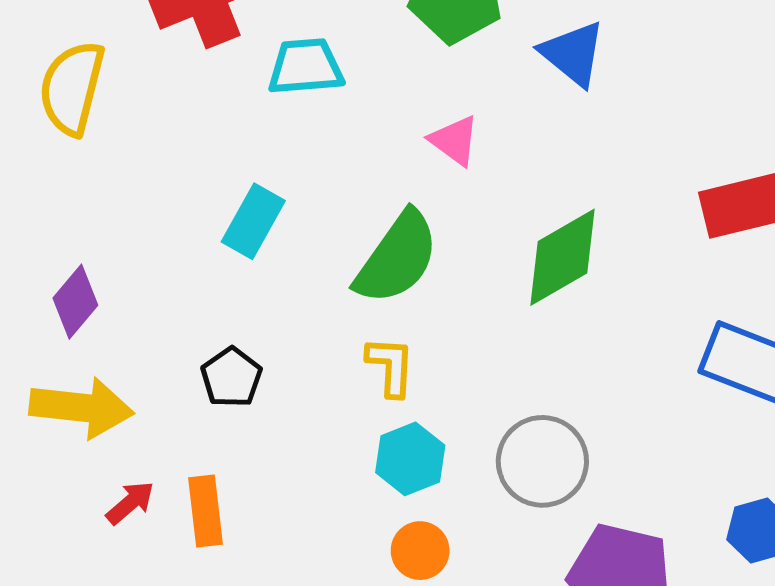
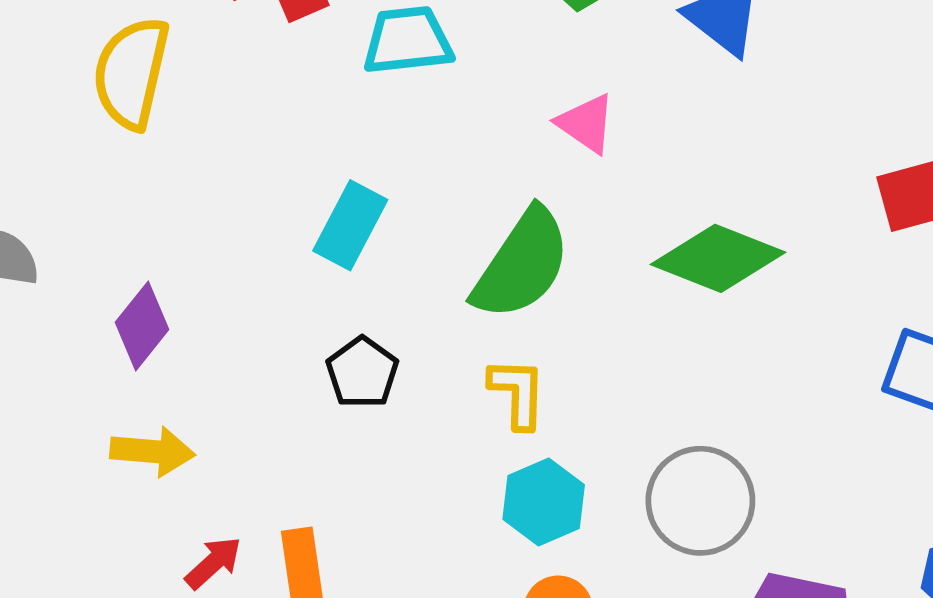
green diamond: (563, 257) -> (718, 258), turned 53
black pentagon: (231, 377) -> (362, 373), moved
yellow arrow: (81, 408) -> (153, 451), size x0.7

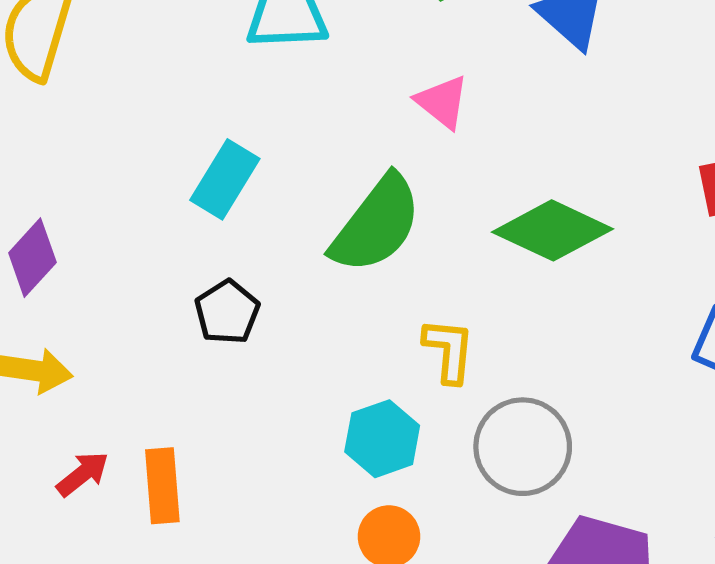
yellow L-shape: (518, 393) -> (449, 350), moved

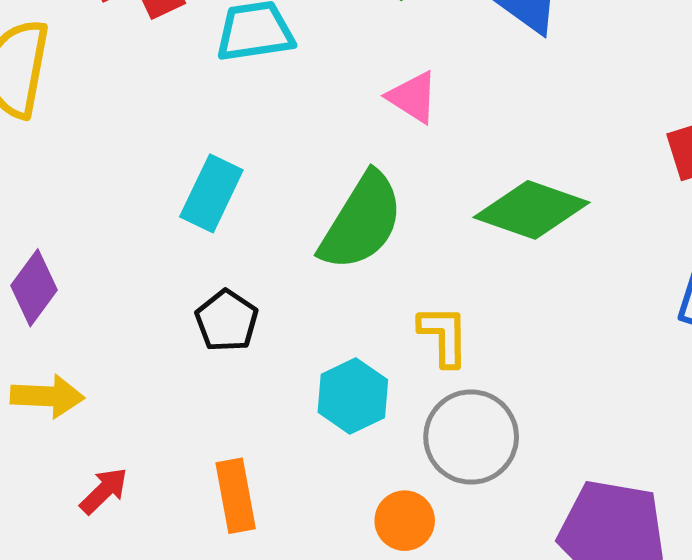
cyan hexagon: (382, 439) -> (353, 396), moved
gray circle: (523, 447) -> (471, 437), moved
orange rectangle: (162, 486) -> (236, 496), moved

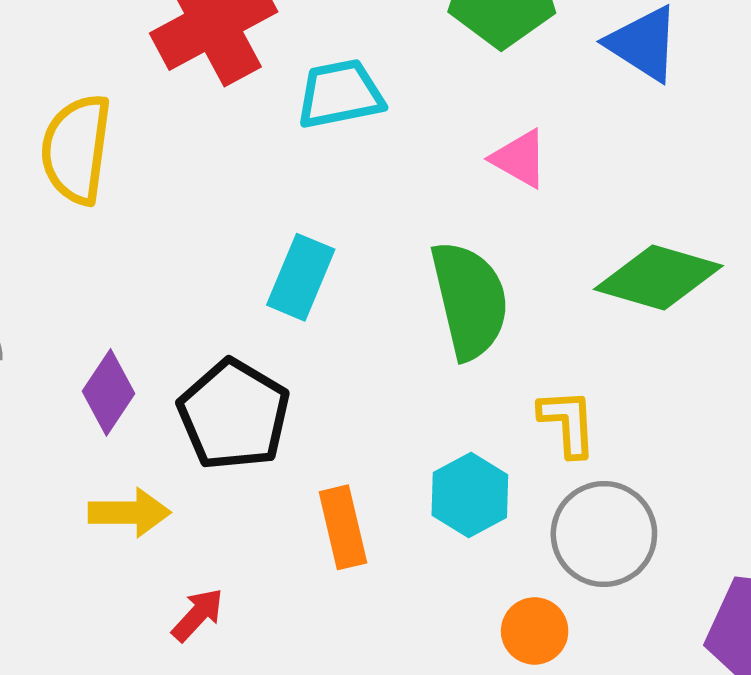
green semicircle: (361, 221) -> (470, 300), turned -42
black pentagon: (227, 321) -> (234, 415), moved, size x1.6
orange rectangle: (236, 496) -> (343, 527), moved

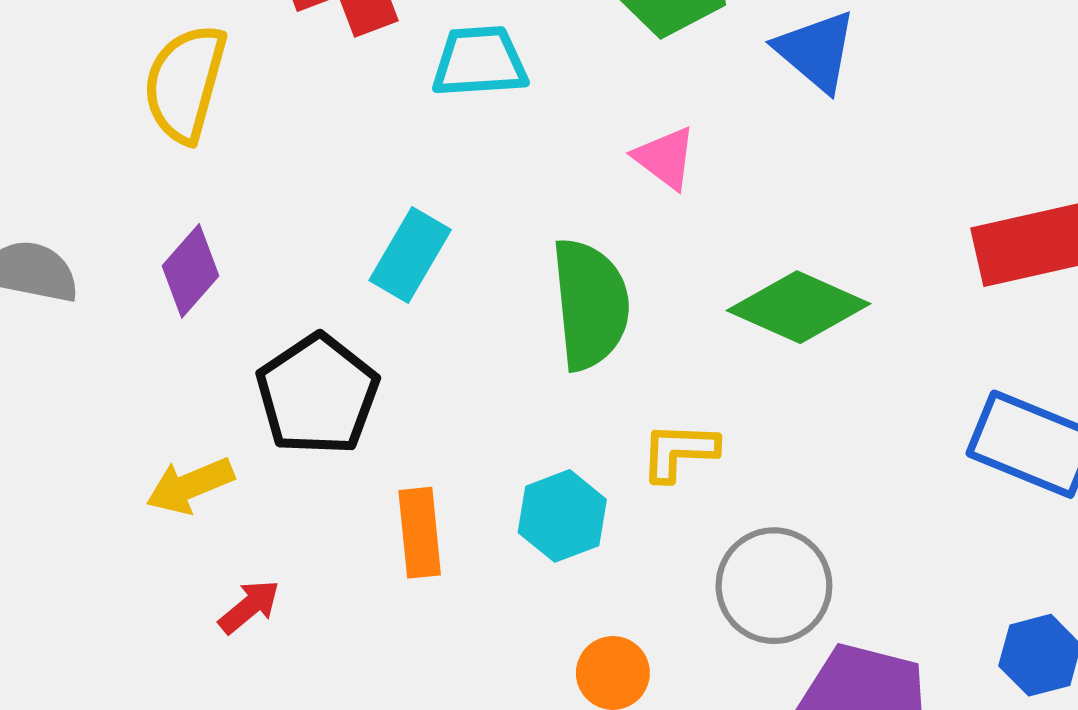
purple diamond: (108, 392) -> (191, 271), moved
yellow L-shape: (568, 423) -> (679, 452), turned -92
yellow arrow: (129, 513) -> (190, 486), turned 150
gray circle: (604, 534) -> (774, 586), moved

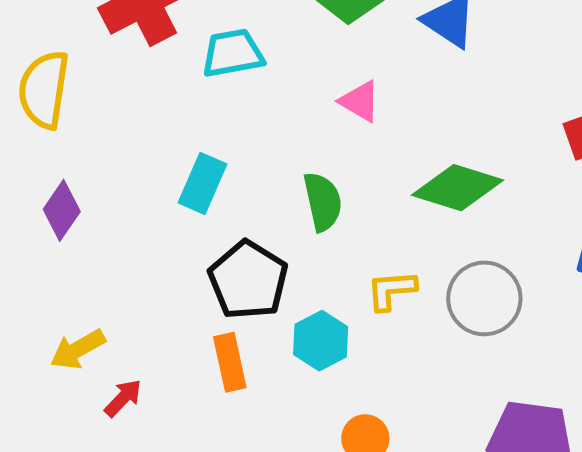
green semicircle: (590, 304) -> (323, 202), size x0.7
black pentagon: (317, 395) -> (248, 280), moved
gray circle: (774, 586) -> (484, 298), moved
red arrow: (249, 607) -> (123, 398), moved

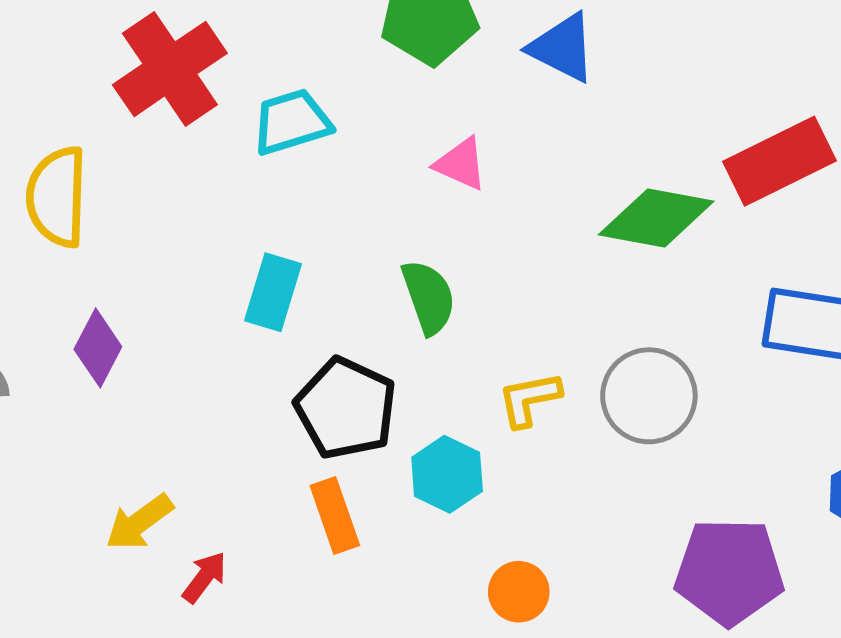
green diamond: (458, 188) -> (656, 218), moved

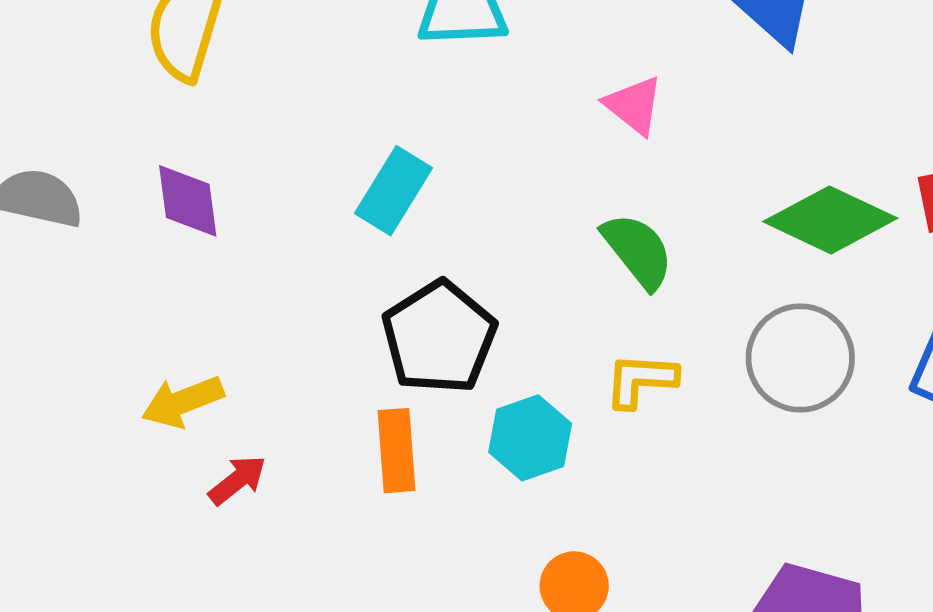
green semicircle: (429, 297) -> (638, 251), moved, turned -34
purple diamond: (98, 348) -> (188, 201), turned -50
gray circle: (649, 396) -> (800, 358), moved

